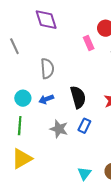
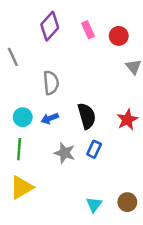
purple diamond: (46, 20) -> (50, 26), turned 60
pink rectangle: (89, 43) -> (88, 30), moved

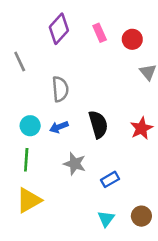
blue rectangle: (94, 149) -> (110, 179), moved, turned 35

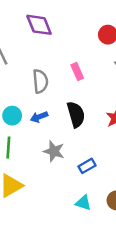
purple diamond: (59, 29) -> (39, 25), turned -64
pink rectangle: (100, 33) -> (77, 71), moved
cyan triangle: (106, 219) -> (83, 203), turned -49

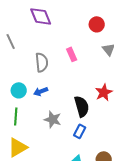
black semicircle: (76, 114) -> (82, 106), moved
blue rectangle: (87, 166) -> (80, 131), turned -32

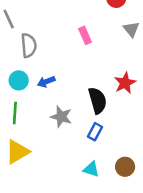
gray semicircle: (42, 62) -> (29, 45), moved

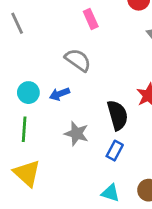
pink rectangle: (85, 35) -> (91, 19), moved
gray semicircle: (29, 45) -> (78, 60), moved, turned -50
yellow triangle: (17, 152) -> (27, 173), turned -48

